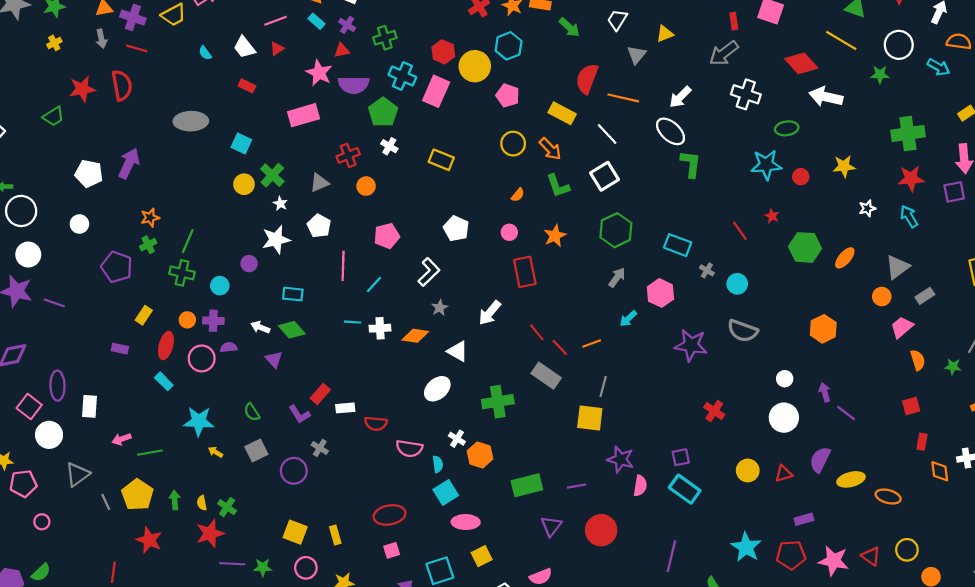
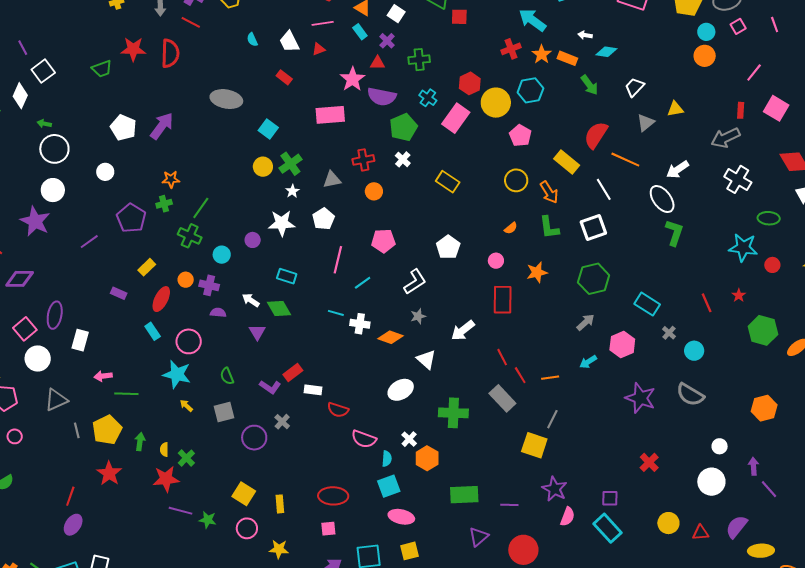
cyan cross: (402, 76) -> (428, 98), size x0.7
purple line: (54, 303) -> (89, 242), moved, turned -66
pink circle: (202, 358) -> (189, 341), moved
purple L-shape: (299, 414) -> (270, 387), turned -35

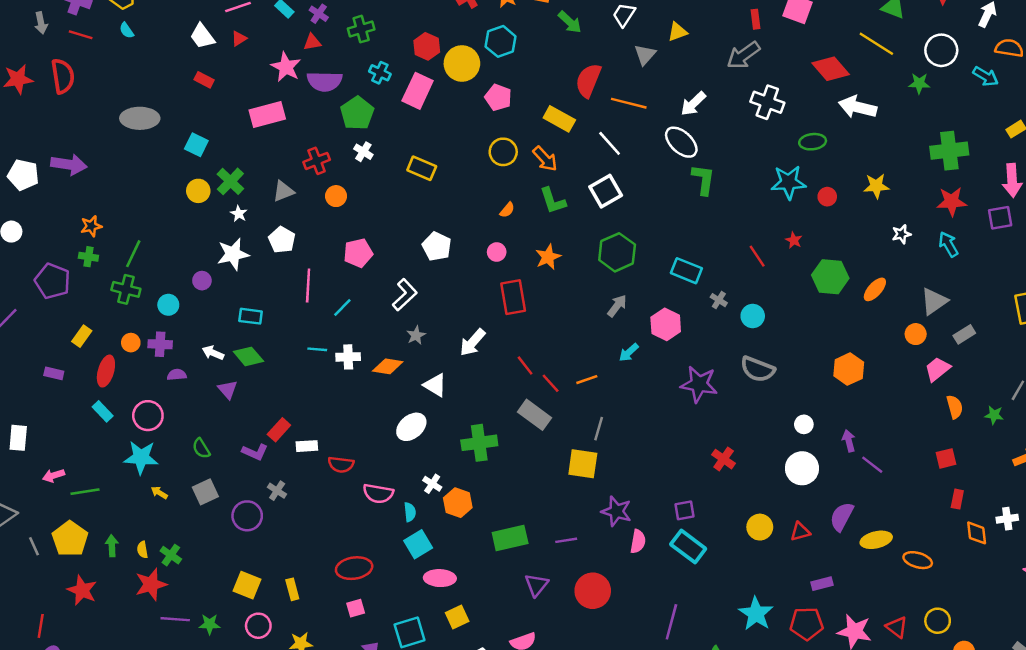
cyan semicircle: (252, 40) -> (127, 30), moved
purple arrow: (162, 126) -> (69, 164), turned 72
green cross: (164, 204) -> (88, 257), turned 35

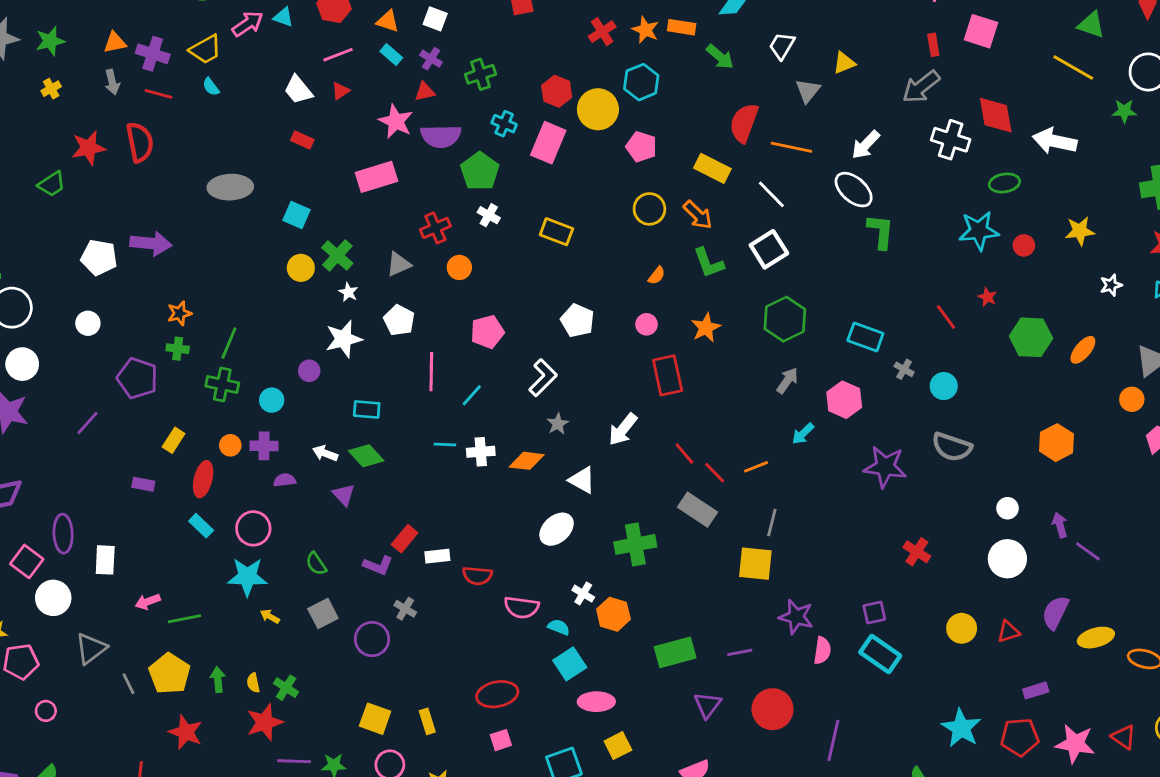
red diamond: (831, 69) -> (996, 115), moved, turned 33
cyan semicircle: (410, 512) -> (559, 627), turned -60
purple line: (671, 622) -> (833, 740), moved

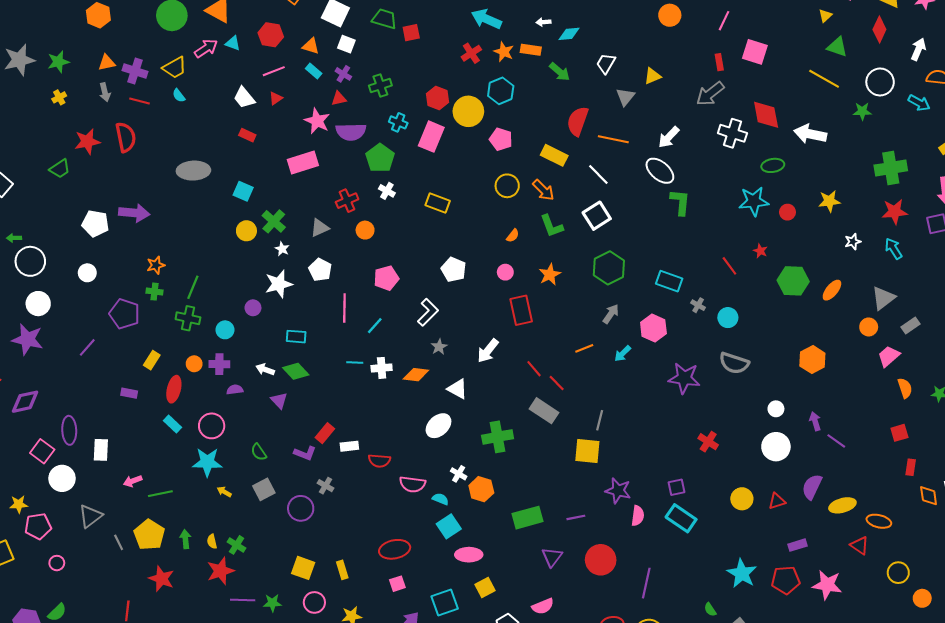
orange line: (756, 467) -> (584, 348), moved
red triangle: (1124, 737) -> (860, 545), moved

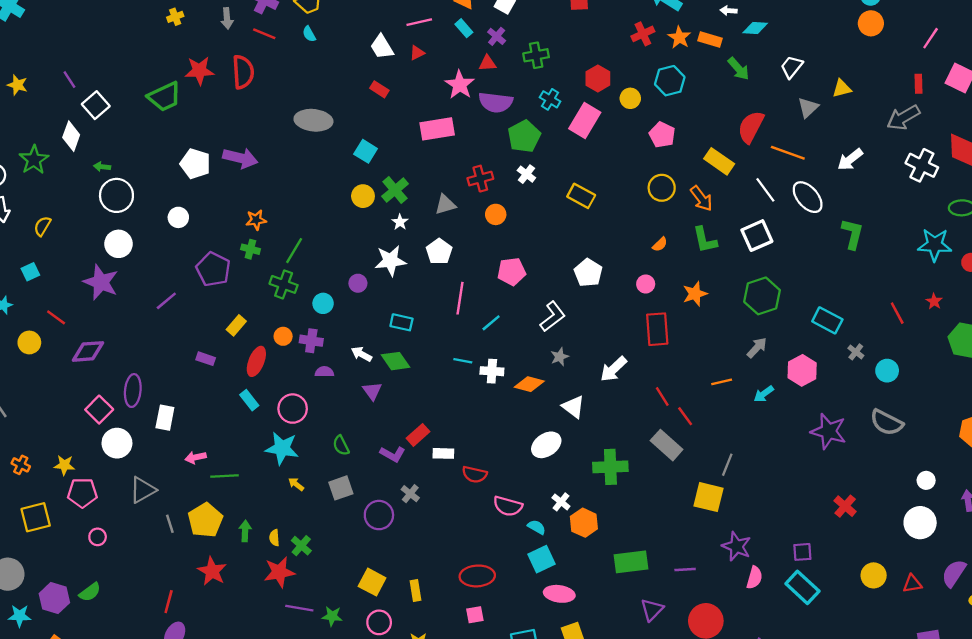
yellow circle: (468, 111) -> (630, 98), size x0.6
green trapezoid: (60, 169) -> (164, 97), size x1.4
white ellipse: (660, 171) -> (808, 197), moved

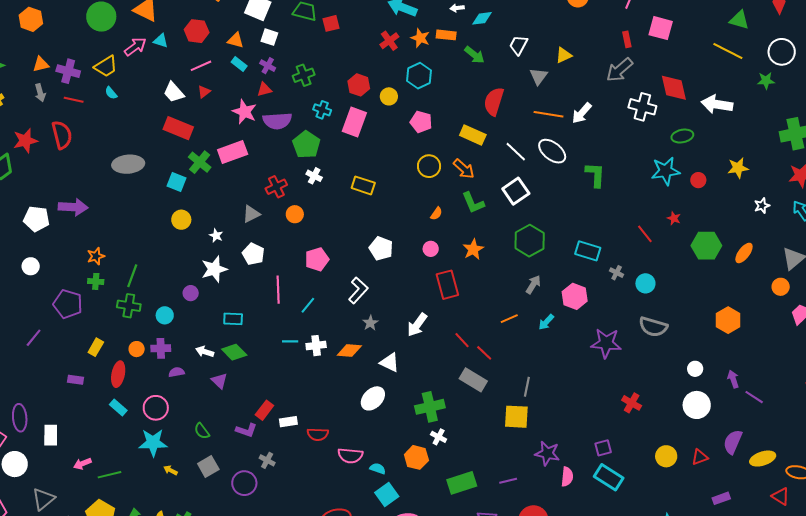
red rectangle: (379, 89) -> (178, 128), size x1.8
orange line: (788, 153) -> (548, 114), moved
green cross: (395, 190) -> (200, 162), moved
white cross: (561, 502) -> (439, 437), moved

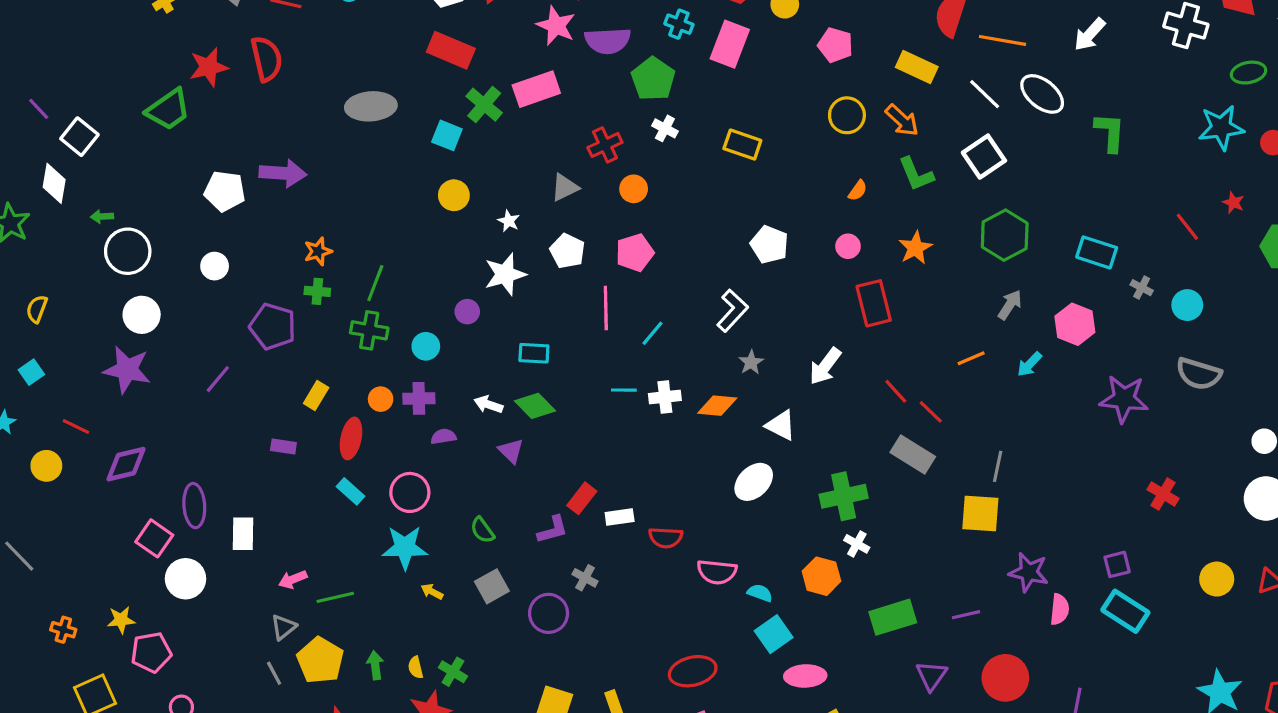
orange line: (548, 114) -> (1003, 40), moved
pink pentagon: (317, 259) -> (635, 253), moved
purple L-shape: (246, 430) -> (553, 530), turned -35
gray triangle: (43, 499) -> (284, 627), moved, size x0.7

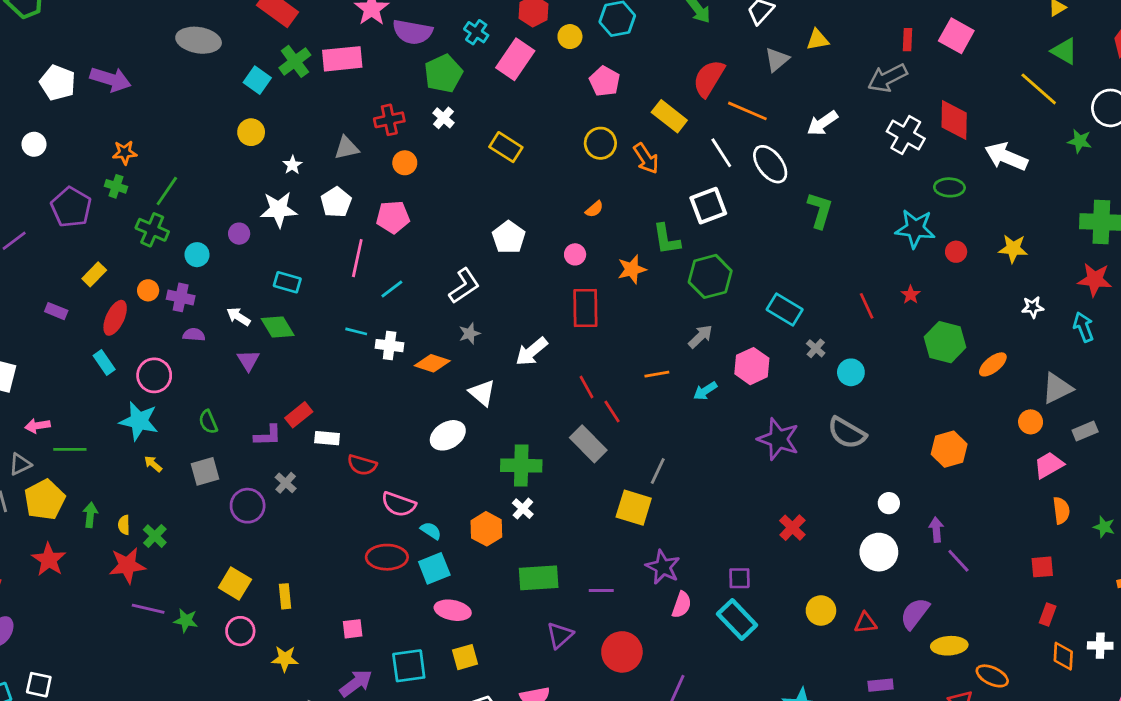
green L-shape: (916, 174) -> (666, 239), moved
red ellipse: (693, 671) -> (387, 557), moved

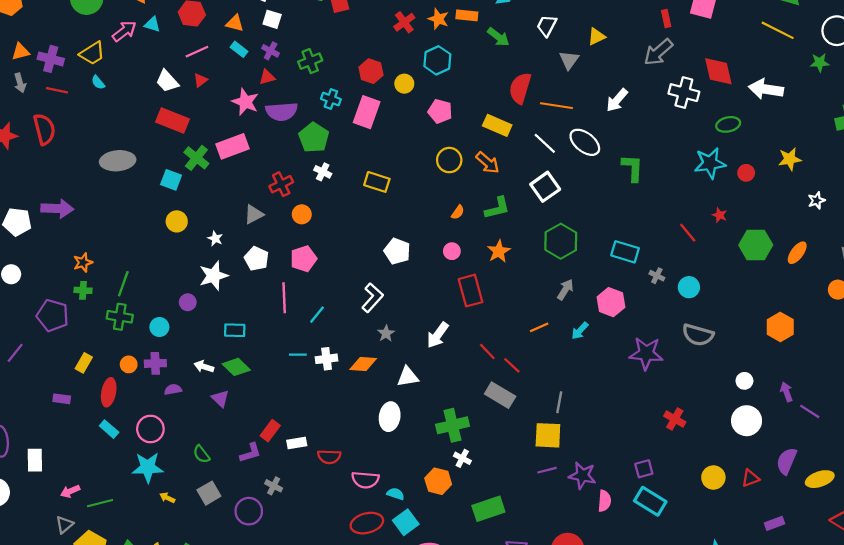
green L-shape: (666, 239) -> (497, 208), moved, turned -80
white triangle: (482, 393) -> (408, 377), turned -35
white ellipse: (448, 435) -> (390, 417), turned -36
purple line: (601, 591) -> (547, 470), moved

